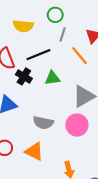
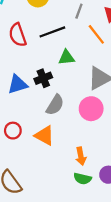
black cross: (24, 76) -> (43, 78), moved, turned 35
gray semicircle: (43, 123) -> (55, 105), turned -72

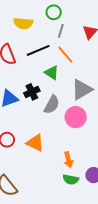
orange line: (96, 34) -> (65, 55), moved
green triangle: (66, 57) -> (52, 73), turned 42
gray semicircle: (55, 105) -> (52, 105), moved

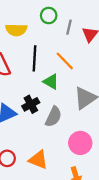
gray line: (61, 31) -> (69, 27), moved
black line: (38, 50) -> (35, 58), turned -60
pink circle: (76, 117) -> (80, 143), moved

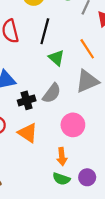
orange line: (65, 61) -> (87, 49), moved
black cross: (31, 104) -> (27, 100), moved

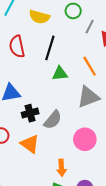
green triangle: (56, 58) -> (60, 74), turned -49
gray semicircle: (52, 93) -> (53, 120), moved
pink circle: (73, 125) -> (85, 139), moved

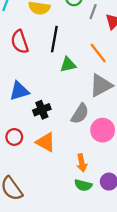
gray semicircle: (53, 120) -> (80, 114), moved

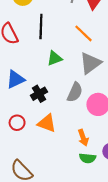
green triangle: (68, 65) -> (55, 58), moved

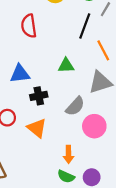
black line: (41, 26) -> (85, 26), moved

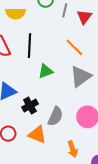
black line: (85, 26) -> (29, 46), moved
gray semicircle: (75, 106) -> (55, 116), moved

